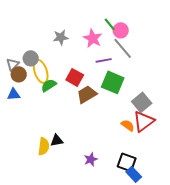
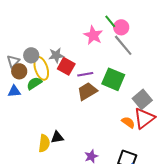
gray star: (61, 37) -> (56, 55), moved
purple line: (104, 60) -> (85, 74), moved
red square: (75, 77) -> (66, 66), moved
green semicircle: (49, 85) -> (34, 83), moved

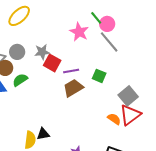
yellow ellipse: (41, 68) -> (19, 16), moved, turned 65
green square: (113, 79) -> (99, 76), size x0.6

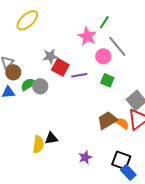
green line: (96, 18) -> (104, 22), turned 72
pink circle: (107, 24) -> (103, 56), moved
gray circle: (17, 52) -> (40, 86), moved
brown trapezoid: (73, 88) -> (107, 120), moved

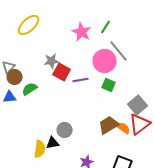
pink star: (87, 36) -> (82, 32), moved
pink circle: (103, 56) -> (105, 61), size x1.5
gray circle: (40, 86) -> (65, 130), moved

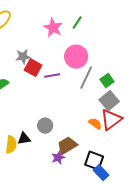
gray line: (119, 51) -> (86, 78), moved, turned 65
green square: (109, 85) -> (107, 81), moved, turned 32
brown trapezoid: (109, 125) -> (67, 146), moved
gray circle: (65, 130) -> (45, 126), moved

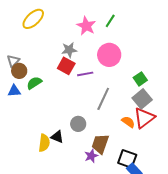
gray star: (23, 57) -> (69, 50), moved
gray line: (86, 78) -> (103, 99), moved
black triangle: (24, 139) -> (57, 137), turned 32
brown trapezoid: (67, 146) -> (100, 144), turned -40

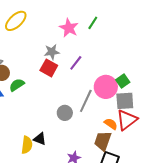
pink circle: (109, 55) -> (106, 87), moved
purple line: (85, 74) -> (76, 63), moved, turned -42
gray square: (142, 99) -> (125, 101), turned 36
gray circle: (78, 124) -> (65, 113), moved
brown trapezoid: (100, 144) -> (103, 141), moved

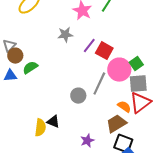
red square: (49, 68) -> (104, 51), moved
brown trapezoid: (103, 141) -> (116, 124), turned 40

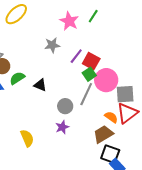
green square: (136, 64) -> (89, 74), moved
black triangle: (53, 122) -> (40, 85), moved
yellow semicircle: (40, 128) -> (27, 138), turned -30
purple star: (87, 141) -> (62, 127), moved

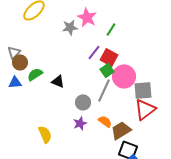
green line: (93, 16) -> (111, 29), moved
gray star: (52, 45) -> (70, 27), moved
orange semicircle: (111, 117) -> (105, 121), moved

